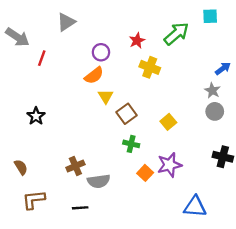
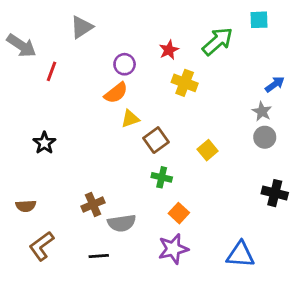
yellow triangle: (106, 96) -> (130, 119), turned 42
purple star: (169, 165) -> (173, 249), moved
brown semicircle: (21, 167) -> (26, 206), turned 119
brown L-shape: (34, 200) -> (42, 246), turned -30

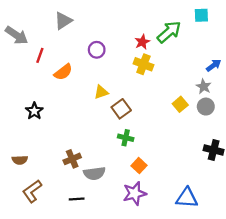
red star: (169, 50) -> (142, 42), moved
orange semicircle: (116, 93) -> (63, 72), moved
yellow square: (208, 150) -> (180, 104), moved

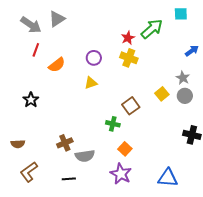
gray arrow: (16, 35) -> (31, 25), moved
purple circle: (97, 50) -> (94, 58), moved
blue arrow: (214, 65) -> (192, 51), moved
brown square: (121, 109) -> (131, 106), moved
purple star: (135, 193) -> (121, 174), turned -30

